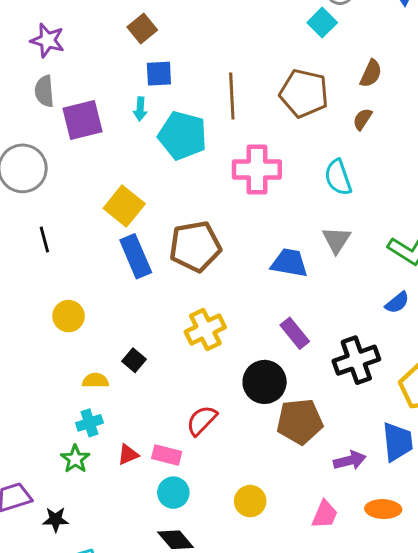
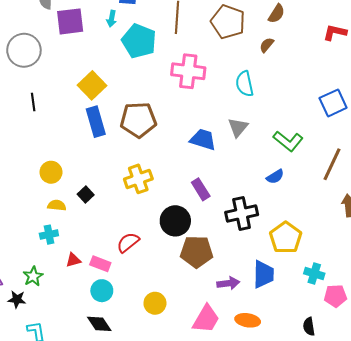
yellow circle: (69, 316) -> (51, 172), moved
green star: (75, 459) -> (33, 276), moved
pink trapezoid: (325, 514) -> (206, 319), size x1.4

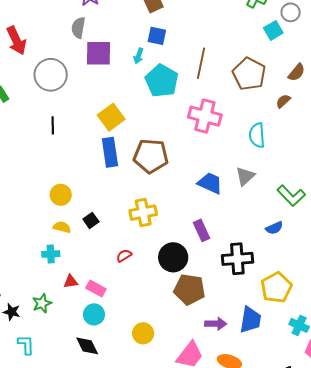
red semicircle: (128, 242) -> (124, 256), moved, size x0.7
green star: (33, 276) -> (42, 303), moved

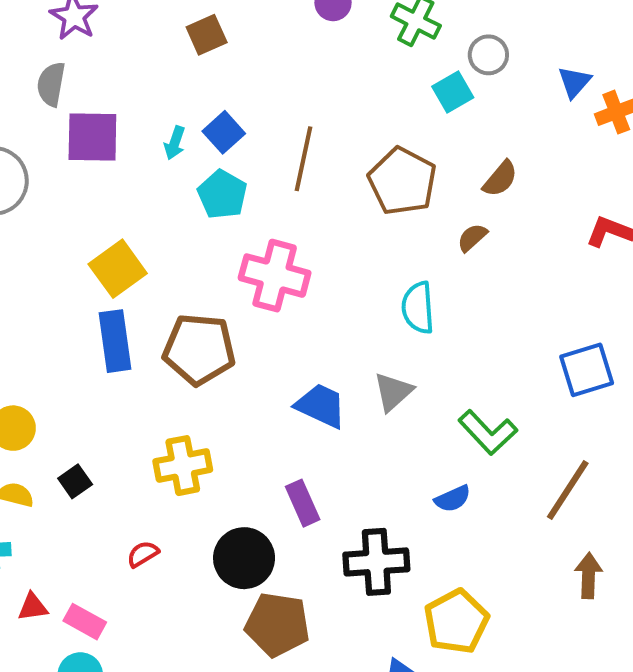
blue square: (157, 36) -> (224, 132), moved, turned 36
cyan pentagon: (162, 81) -> (222, 194), size x0.7
pink cross: (205, 116) -> (275, 276), moved

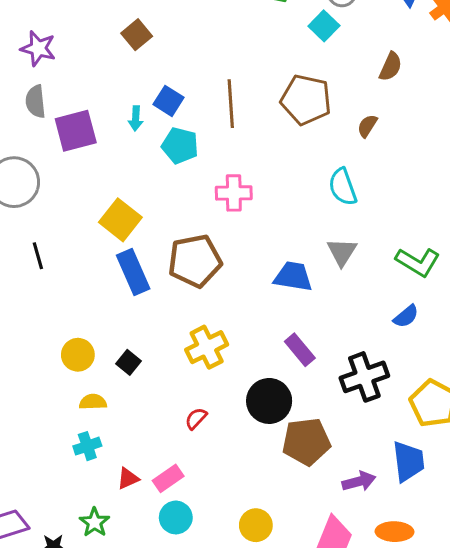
brown semicircle: (500, 179) -> (391, 67), moved
pink cross: (275, 276) -> (234, 193), size x0.7
black square: (75, 481) -> (129, 362), moved
pink rectangle: (85, 622) -> (168, 478), turned -48

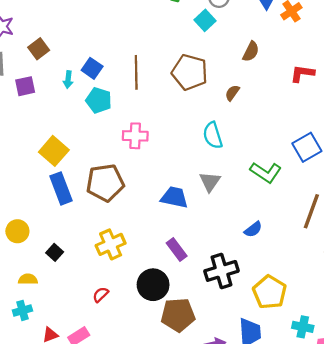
brown square: (137, 35) -> (39, 49), moved
purple square: (76, 131) -> (25, 86), size x0.7
green L-shape: (418, 262) -> (266, 172), moved
yellow circle: (78, 355) -> (17, 231), moved

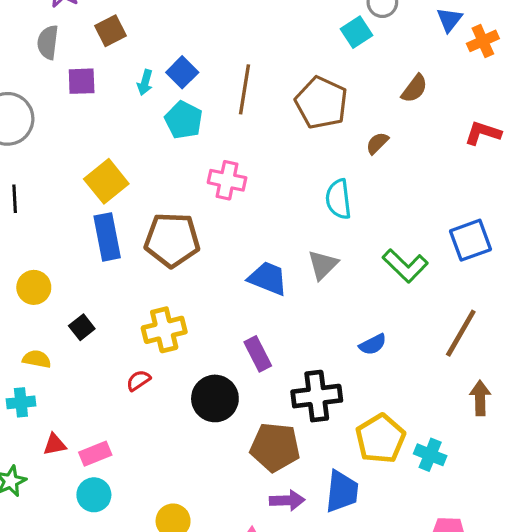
red semicircle: (101, 295) -> (138, 380), moved
brown pentagon: (178, 315) -> (275, 447), moved
cyan cross: (303, 327) -> (430, 455), moved

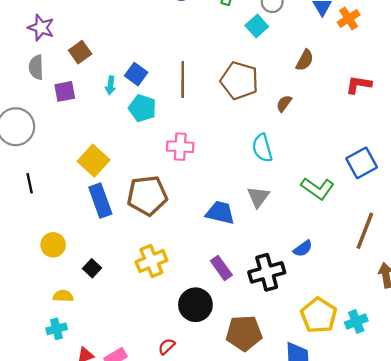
red semicircle: (138, 380) -> (167, 346), moved
black cross: (317, 396) -> (267, 272), moved
cyan cross: (430, 455) -> (356, 322), turned -35

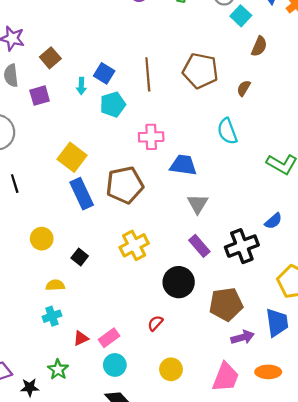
cyan square: (257, 26) -> (241, 16), moved
cyan pentagon: (142, 108) -> (113, 104), turned -30
gray triangle: (258, 197) -> (198, 204), moved
blue trapezoid: (220, 213) -> (183, 165), moved

